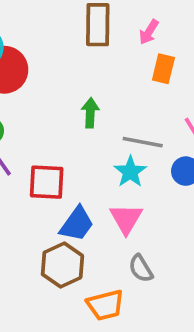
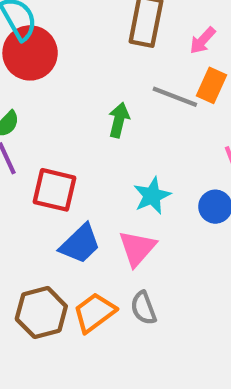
gray line: (143, 142) -> (175, 97), moved
brown hexagon: (62, 265) -> (41, 313), moved
orange trapezoid: (105, 305) -> (94, 312), moved, turned 147

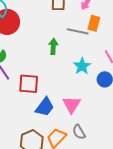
cyan star: (152, 196) -> (82, 66), moved

